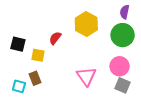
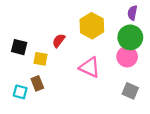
pink circle: (120, 66) -> (127, 57), moved
pink triangle: (86, 76) -> (90, 67), moved, turned -30

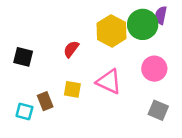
green circle: (130, 37) -> (143, 24), moved
yellow square: (40, 59) -> (72, 89), moved

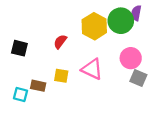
brown rectangle: (45, 101) -> (38, 86), turned -56
gray square: (158, 110) -> (138, 78), moved

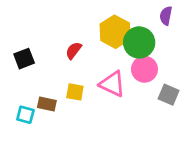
green circle: (121, 21) -> (139, 42), moved
black square: (19, 48) -> (24, 59), turned -35
pink circle: (131, 58) -> (144, 69), moved

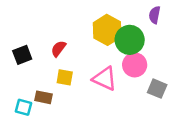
red semicircle: (74, 51) -> (58, 49), moved
yellow square: (75, 92) -> (65, 77), moved

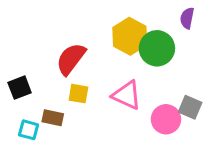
red semicircle: (58, 49) -> (71, 59), size x1.6
black square: (22, 55) -> (20, 88), moved
pink circle: (135, 65) -> (166, 119), moved

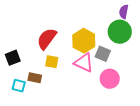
yellow hexagon: (130, 36) -> (84, 41), moved
green circle: (157, 48) -> (120, 32), moved
gray square: (190, 107) -> (103, 54), moved

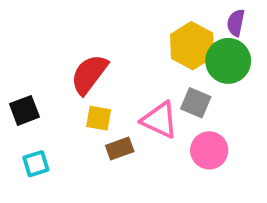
yellow hexagon: (84, 41) -> (192, 46), moved
brown rectangle: (35, 78) -> (120, 148), moved, turned -32
cyan square: (19, 86) -> (36, 164), turned -32

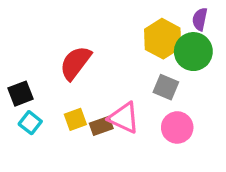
yellow square: (99, 118) -> (75, 119), moved, turned -30
pink triangle: (160, 120) -> (124, 118), moved
cyan square: (36, 164) -> (30, 123), moved, turned -35

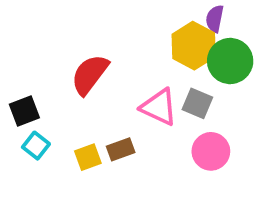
purple semicircle: (200, 19) -> (215, 19), moved
pink triangle: (124, 118) -> (159, 107), moved
yellow square: (75, 119) -> (88, 157), moved

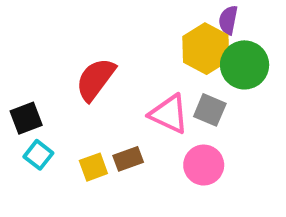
pink circle: (211, 151) -> (204, 165), moved

